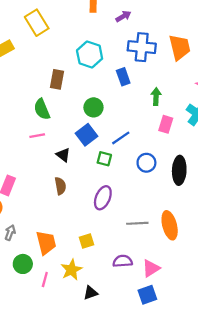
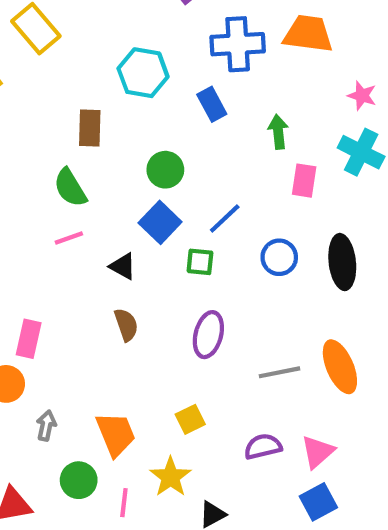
orange trapezoid: (180, 47) -> (308, 34), turned -60

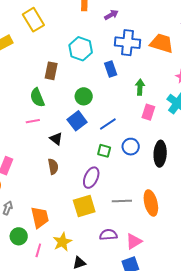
green square: (200, 262) -> (104, 151), moved
yellow square: (190, 419) -> (84, 206), moved, size x1.6

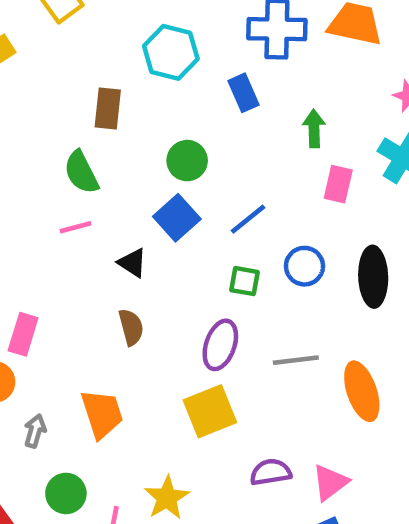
gray line: (122, 201) -> (296, 360), moved
orange trapezoid: (40, 217) -> (102, 414), moved

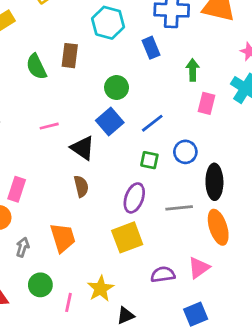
green semicircle: (81, 172) -> (36, 67), moved
black triangle: (132, 263) -> (83, 148), size x1.4
black ellipse: (373, 277) -> (214, 182), moved
pink triangle: (330, 482) -> (199, 268), moved

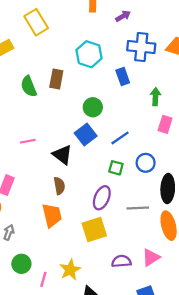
pink line: (49, 126) -> (28, 141), moved
orange trapezoid: (63, 238) -> (52, 215), moved

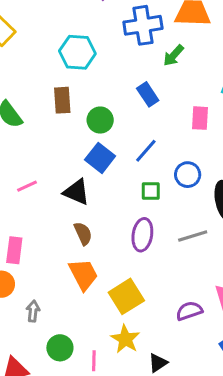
blue rectangle: (123, 77) -> (148, 94), moved
brown rectangle: (56, 79) -> (62, 100), moved
green arrow: (155, 97) -> (173, 55), moved, turned -126
yellow square: (94, 230) -> (126, 296), moved

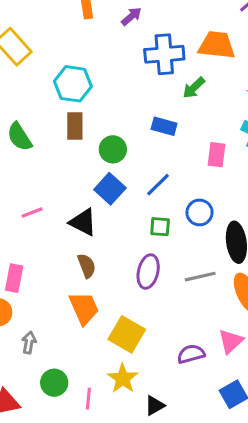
cyan hexagon: (77, 52) -> (73, 84), moved
blue rectangle: (148, 94) -> (164, 126), turned -45
yellow square: (126, 296) -> (127, 334), turned -32

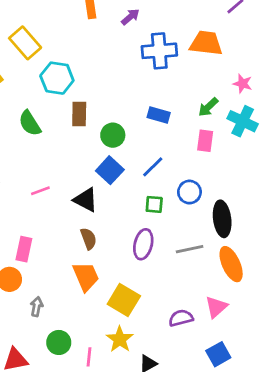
cyan hexagon: (73, 84) -> (57, 78), moved
green arrow: (194, 88) -> (208, 107), moved

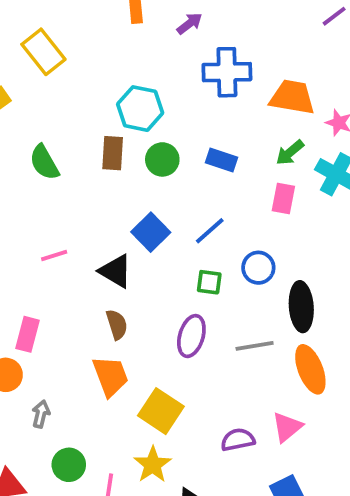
orange trapezoid: (206, 43) -> (292, 97), moved
cyan hexagon: (57, 78) -> (140, 109), moved
green circle: (113, 135) -> (162, 159), moved

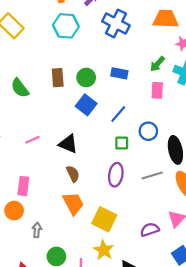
blue cross: (227, 72) -> (116, 23), turned 36
orange trapezoid: (292, 97) -> (166, 19), moved
cyan hexagon: (140, 109) -> (66, 26), moved
blue square: (151, 232) -> (86, 105), moved

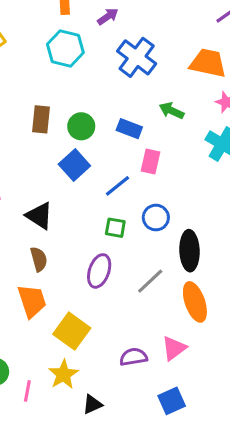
green arrow: (157, 64) -> (172, 111), moved, turned 63
pink rectangle: (157, 90) -> (151, 162), moved
gray line: (152, 176) -> (150, 281), turned -36

